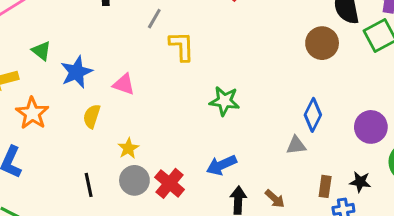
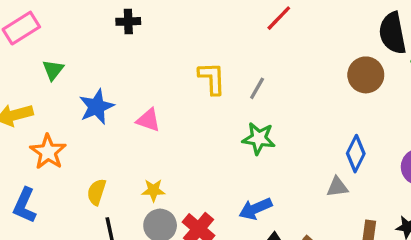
gray line: (154, 19) -> (257, 88), moved
green triangle: (41, 51) -> (53, 70), moved, turned 30
yellow semicircle: (92, 116) -> (97, 192), moved
yellow star: (128, 148) -> (153, 190), turned 30

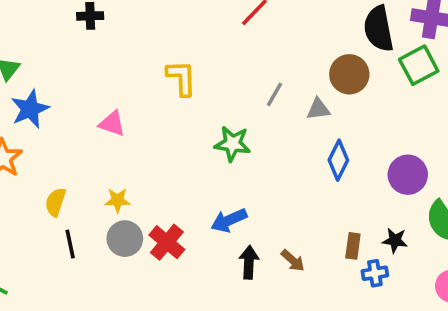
gray line: (257, 88) -> (275, 94), moved
blue star: (97, 107) -> (30, 109), moved
gray triangle: (337, 187) -> (318, 109), moved

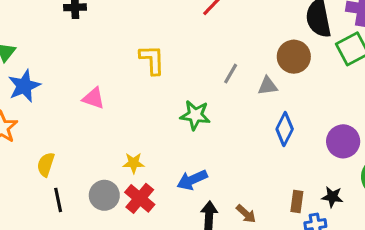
yellow star: (118, 200) -> (134, 163), moved

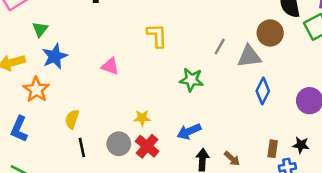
gray triangle: (268, 86) -> (249, 56), size x1.5

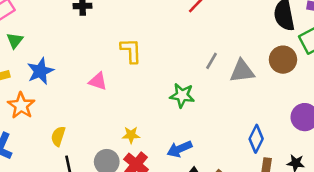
green triangle: (40, 29) -> (15, 40), moved
brown circle: (270, 33) -> (283, 60), moved
yellow L-shape: (157, 35) -> (131, 51), moved
blue diamond: (263, 91) -> (256, 139), moved

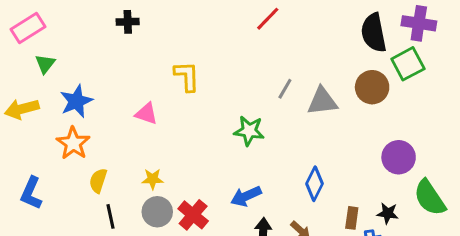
orange star: (21, 106) -> (73, 143), moved
yellow star: (131, 135) -> (153, 179), moved
blue diamond: (256, 139) -> (314, 184), moved

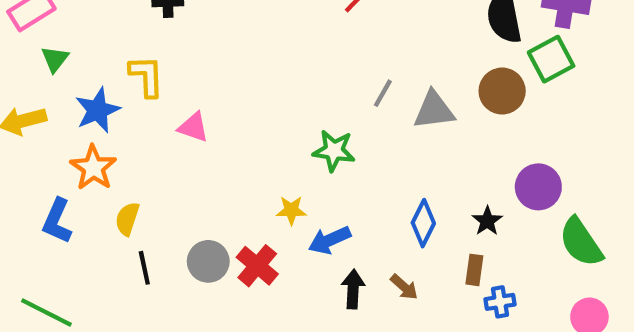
yellow L-shape: (187, 76) -> (146, 76), moved
yellow star: (153, 179) -> (291, 210), moved
blue L-shape: (31, 193) -> (57, 221), moved
black star: (388, 213) -> (487, 221), moved, turned 30

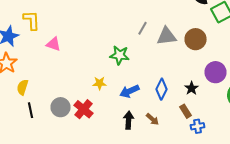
brown circle: (502, 91) -> (196, 39), moved
blue arrow: (330, 240) -> (130, 91), moved
brown rectangle: (474, 270) -> (186, 111), turned -40

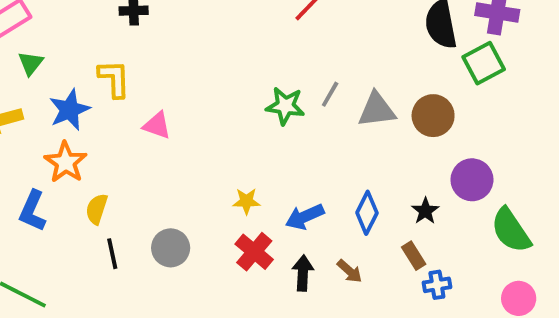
green star: (120, 55) -> (285, 106), moved
red cross: (84, 109) -> (254, 252), moved

